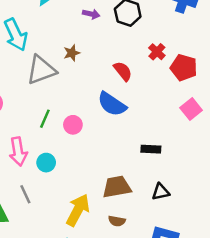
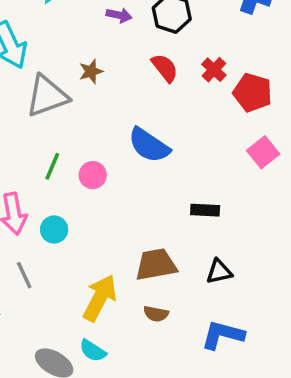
red semicircle: (123, 71) -> (165, 68), moved

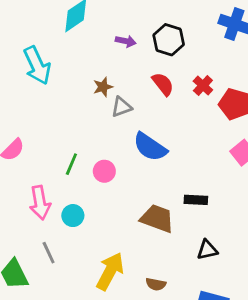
gray triangle: (47, 96) -> (121, 107), moved, size x0.6
brown trapezoid: (156, 265) -> (157, 218), moved, turned 30

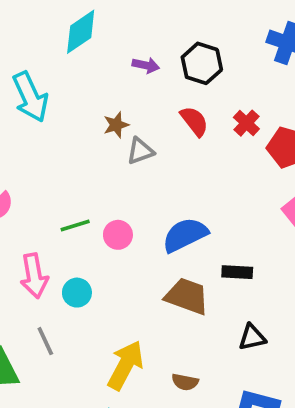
blue semicircle: (150, 147) -> (185, 235), moved, turned 120
green line: (71, 164) -> (75, 226), turned 50

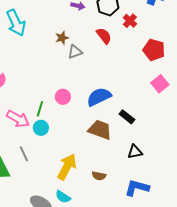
red cross: (246, 123) -> (130, 21), moved
green line: (75, 226) -> (40, 109), moved, turned -56
black rectangle: (237, 272) -> (127, 117), turned 35
pink arrow: (34, 276) -> (18, 119), turned -50

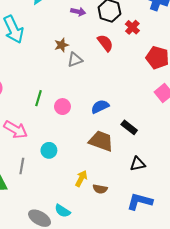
blue semicircle: (99, 97) -> (100, 107), size x0.7
green line: (40, 109) -> (38, 98), moved
cyan circle: (41, 128) -> (49, 150), moved
gray line: (24, 154) -> (22, 166), turned 35
yellow arrow: (67, 167) -> (81, 179), moved, size x0.6

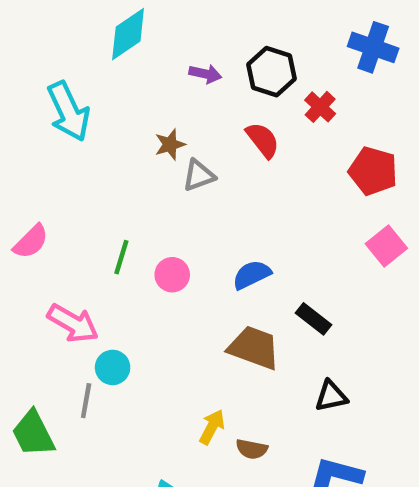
cyan circle: (49, 150) -> (113, 367), moved

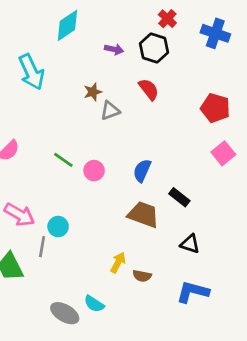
red cross: (320, 107) -> (167, 19), moved
green line: (121, 257) -> (63, 160), turned -72
blue semicircle: (252, 275) -> (142, 171), turned -40
pink arrow: (73, 323) -> (19, 215), moved
black triangle: (331, 396) -> (190, 244), turned 30

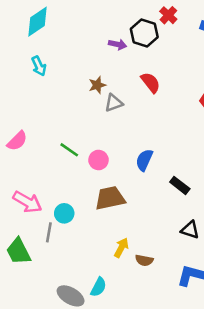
cyan diamond: (67, 25) -> (38, 22), moved
black hexagon: (154, 48) -> (144, 33), moved
cyan arrow: (31, 72) -> (39, 66), size x0.6
brown trapezoid: (143, 215) -> (110, 198), moved, turned -32
cyan semicircle: (94, 304) -> (98, 287), turned -96

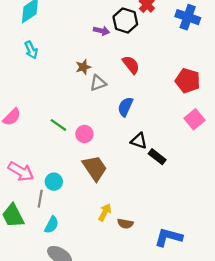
blue semicircle: (144, 160) -> (125, 107), moved
brown trapezoid: (110, 198) -> (95, 168), turned 68
black triangle: (190, 230) -> (139, 141), moved
cyan semicircle: (98, 287) -> (52, 225), moved

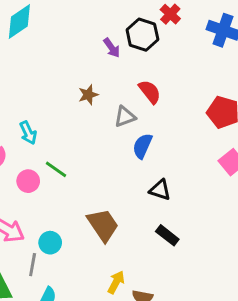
purple arrow: (101, 31) -> (112, 48), turned 42
cyan arrow: (31, 50) -> (28, 133), moved
gray triangle: (98, 83) -> (125, 117), moved
pink circle: (84, 134) -> (28, 181), moved
black rectangle: (157, 157) -> (167, 235), moved

